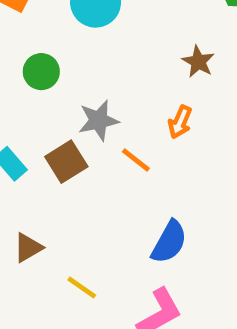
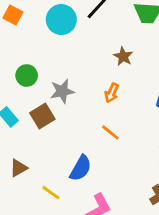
green circle: (41, 72) -> (27, 75), moved
orange line: (136, 160) -> (110, 132), moved
blue semicircle: (169, 242) -> (81, 168), moved

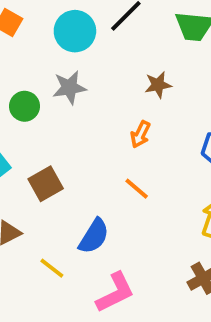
brown star: (123, 56) -> (158, 85), turned 30
gray star: (62, 91) -> (69, 87), moved
brown square: (42, 116) -> (46, 184), moved

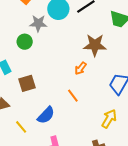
brown star: (158, 85) -> (95, 45), size x1.6
gray star: (69, 87) -> (38, 23), moved

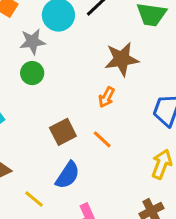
green circle: (25, 42) -> (32, 73), moved
brown square: (27, 83) -> (63, 132), moved

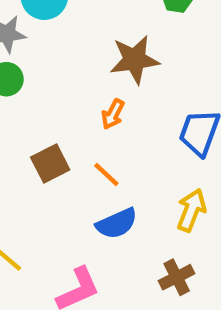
blue semicircle: (68, 175) -> (117, 224), moved, turned 32

